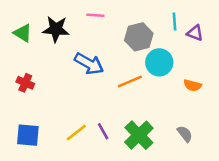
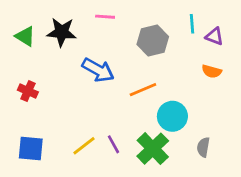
cyan circle: (159, 62) -> (172, 116), moved
orange semicircle: (192, 85) -> (212, 71), moved
gray semicircle: (185, 134) -> (203, 147), turned -132

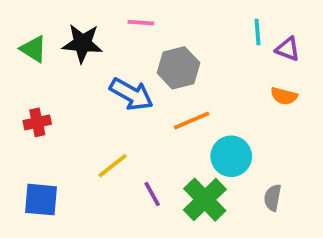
gray hexagon: (153, 41) -> (178, 68), moved
red cross: (28, 91) -> (37, 122), turned -36
yellow line: (84, 146) -> (113, 166), moved

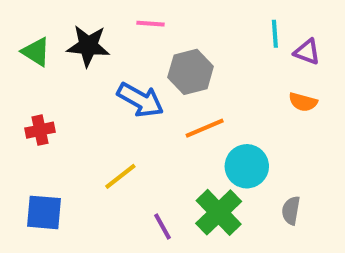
purple line: (152, 194) -> (162, 226), moved

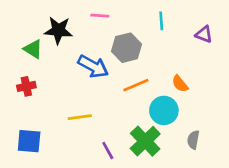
cyan line: (275, 34) -> (161, 21), moved
green triangle: (36, 52) -> (33, 49), moved
orange semicircle: (303, 102) -> (180, 84), moved, turned 36
yellow line: (120, 176) -> (80, 117), turned 30

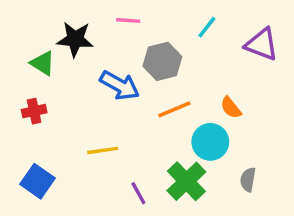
cyan line: (161, 21) -> (207, 27), turned 42
purple triangle: (204, 34) -> (262, 44), size x1.5
blue square: (29, 141) -> (37, 181), turned 30

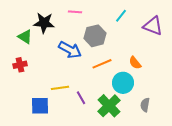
blue square: (37, 181) -> (40, 106), moved, turned -36
purple line: (138, 193) -> (81, 98), moved

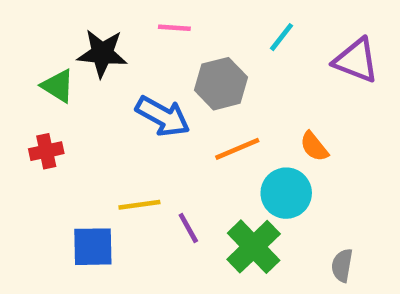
gray semicircle: (145, 105) -> (342, 265), moved

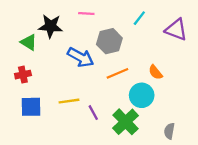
blue square: (93, 247) -> (31, 107), moved

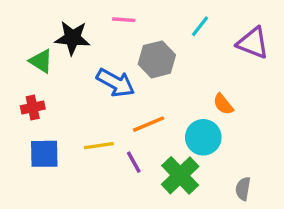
orange line: (117, 73) -> (149, 124), moved

